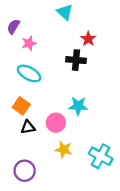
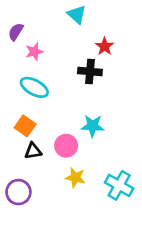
purple circle: (25, 171) -> (18, 192), moved

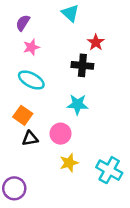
purple semicircle: (16, 32) -> (23, 23), moved
cyan star: (93, 126) -> (78, 104), moved
yellow star: (75, 177) -> (69, 163), turned -30
purple circle: (18, 192) -> (14, 188), moved

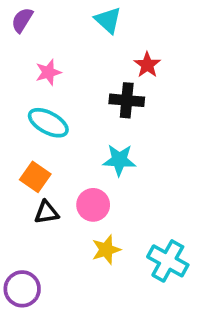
purple semicircle: (23, 23) -> (22, 20), moved

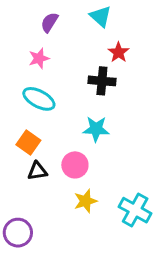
purple semicircle: (22, 20) -> (49, 22), moved
cyan triangle: (108, 20) -> (100, 16), moved

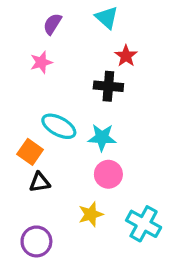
cyan ellipse: (39, 99) -> (59, 126), moved
pink circle: (75, 165) -> (108, 174), moved
purple circle: (18, 233) -> (36, 241), moved

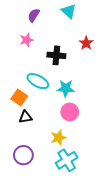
red star: (126, 56) -> (86, 43), moved
black cross: (108, 86) -> (56, 55), moved
cyan cross: (144, 224) -> (67, 160), moved, turned 30

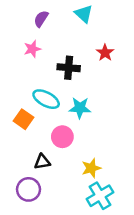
pink circle: (70, 112) -> (62, 137), moved
black triangle: (25, 117) -> (42, 162), moved
yellow star: (58, 138) -> (91, 168), moved
cyan cross: (67, 160) -> (100, 196), moved

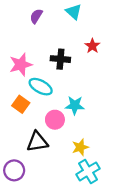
pink star: (32, 49) -> (21, 65), moved, size x1.5
cyan star: (80, 108) -> (75, 105), moved
black triangle: (42, 162) -> (37, 142), size x1.5
purple circle: (29, 189) -> (14, 170), moved

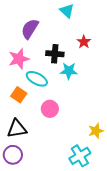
purple semicircle: (36, 16) -> (30, 29), moved, size x1.5
cyan star: (75, 105) -> (69, 71), moved
black triangle: (37, 142) -> (17, 129), moved
yellow star: (80, 147) -> (96, 131), moved

